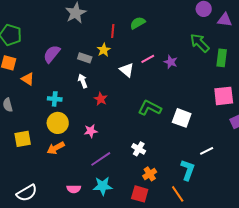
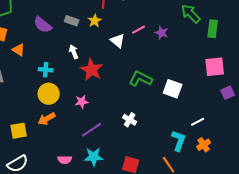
purple semicircle: (52, 54) -> (43, 25), turned -90
gray rectangle: (85, 58) -> (72, 21), moved
red star: (101, 99) -> (92, 70), size x1.6
yellow square: (23, 139) -> (19, 131), moved
orange cross: (150, 174) -> (204, 145), moved

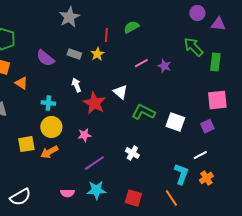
white triangle: (118, 41) -> (120, 92), moved
purple square: (228, 93) -> (207, 126), moved
yellow square: (19, 131) -> (26, 144), moved

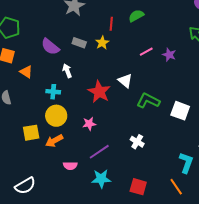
white arrow: (76, 85) -> (67, 71), moved
pink semicircle: (67, 193) -> (70, 166), moved

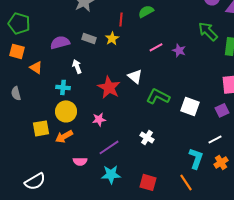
purple semicircle: (50, 47) -> (60, 42), turned 126

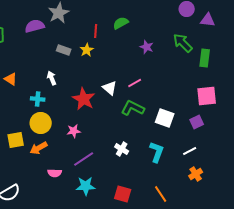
purple semicircle: (60, 42) -> (35, 26), moved
pink line: (156, 47) -> (135, 83), moved
purple star: (179, 50) -> (147, 47), moved
cyan L-shape: (196, 158) -> (157, 152), moved

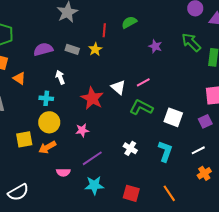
purple semicircle: (35, 26) -> (43, 49), moved

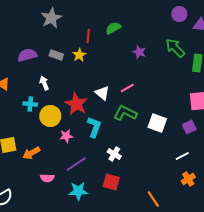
yellow circle: (49, 122) -> (50, 116), moved
cyan L-shape: (165, 151) -> (94, 127), moved
red square: (131, 193) -> (111, 182), moved

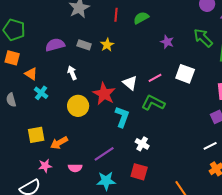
red line: (88, 36) -> (116, 15), moved
cyan cross: (30, 104) -> (41, 93), moved, turned 32
white square: (157, 123) -> (185, 74), moved
pink star: (66, 136) -> (45, 166), moved

